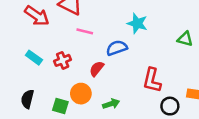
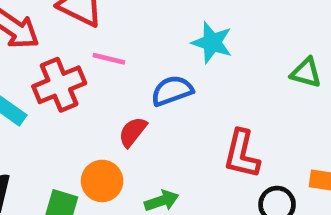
red cross: (63, 60) -> (59, 85), moved, size x1.5

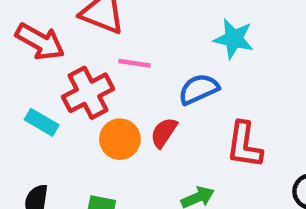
red L-shape: (242, 154) -> (244, 145), moved
orange circle: (102, 181) -> (120, 139), moved

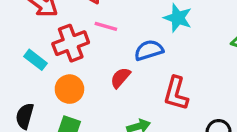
orange circle: (120, 139) -> (69, 89), moved

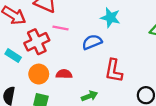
red semicircle: (120, 78) -> (64, 74), moved, turned 56

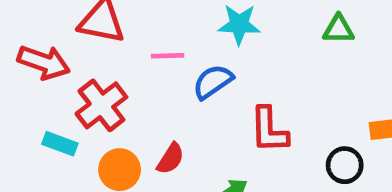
pink line: (60, 28) -> (168, 56), moved
red semicircle: (64, 74) -> (171, 159), turned 133

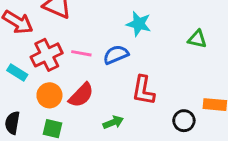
pink line: (168, 56) -> (81, 53), moved
red semicircle: (171, 159) -> (81, 95), size x1.4

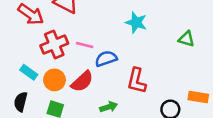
blue semicircle: (116, 55) -> (106, 59), moved
cyan rectangle: (17, 72) -> (29, 72), moved

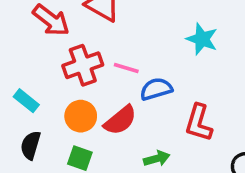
cyan rectangle: (29, 72) -> (26, 101), moved

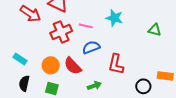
red cross: (83, 65) -> (61, 32), moved
pink line: (126, 68) -> (86, 26), moved
red semicircle: (120, 120) -> (73, 66), turned 90

